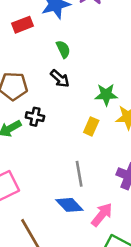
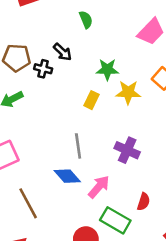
green semicircle: (63, 49) -> (86, 20), moved
black cross: (35, 117) -> (43, 69), moved

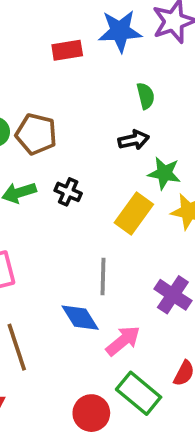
black arrow: (62, 52) -> (134, 140), moved, turned -66
black cross: (43, 69) -> (68, 192), moved
yellow rectangle: (92, 100) -> (134, 214), size x1.5

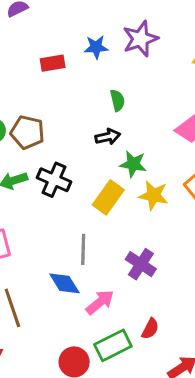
blue star: (120, 31) -> (96, 47), size x0.7
black cross: (68, 192) -> (54, 180), size x1.5
green rectangle: (139, 393) -> (113, 345), turned -66

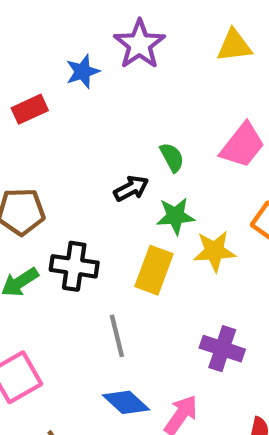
green semicircle: (117, 100) -> (172, 157), moved
gray line: (83, 249) -> (117, 336), moved

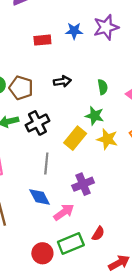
black arrow: (131, 188) -> (62, 81), moved
black cross: (74, 266) -> (37, 123), turned 35
purple cross: (222, 349) -> (83, 184), moved, turned 30

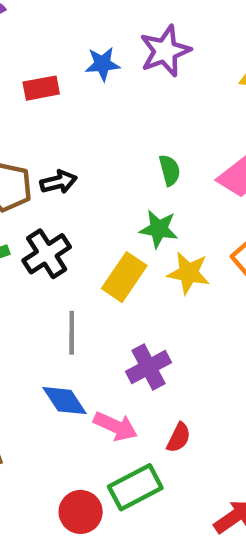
black arrow: (62, 81) -> (59, 182), moved
pink arrow: (64, 212) -> (116, 426), turned 65
red semicircle: (98, 234) -> (179, 438), moved

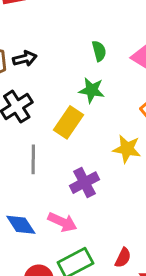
yellow star: (188, 273) -> (127, 149), moved
blue diamond: (65, 401) -> (21, 225), moved
red semicircle: (179, 438) -> (123, 258), moved

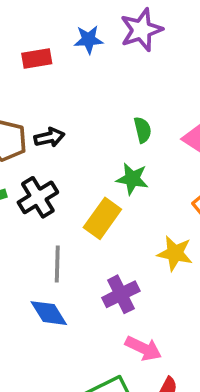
pink arrow: (62, 222) -> (143, 348), moved
blue diamond: (21, 225) -> (49, 313), moved

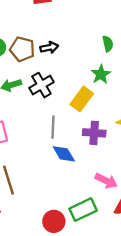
green star: (132, 179) -> (101, 74), turned 30
purple cross: (121, 294) -> (94, 133), moved, turned 30
blue diamond: (49, 313) -> (64, 154), moved

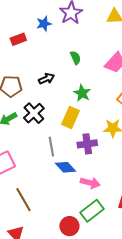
green semicircle: (108, 44) -> (75, 58), moved
black arrow: (49, 48) -> (46, 79), moved
pink arrow: (106, 181) -> (90, 183), moved

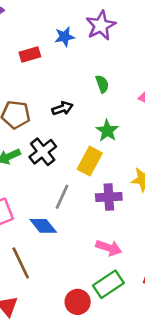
gray line: (51, 147) -> (62, 197), turned 30
blue diamond: (66, 167) -> (43, 226), moved

